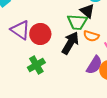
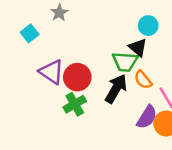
orange semicircle: (91, 36) -> (143, 80), turned 35
green cross: (36, 65) -> (75, 104), moved

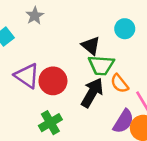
black triangle: (138, 47) -> (91, 46), moved
green cross: (75, 104) -> (50, 123), moved

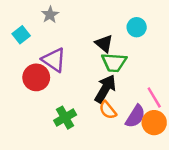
purple triangle: (27, 76) -> (54, 60), moved
red circle: (53, 81) -> (36, 77), moved
orange semicircle: (120, 84) -> (108, 110), moved

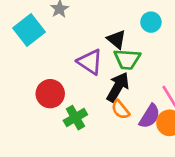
cyan square: (21, 35) -> (29, 30), size x1.6
purple triangle: (54, 60) -> (90, 62), moved
red circle: (36, 77) -> (50, 94), moved

